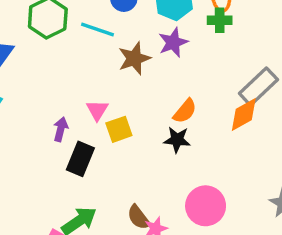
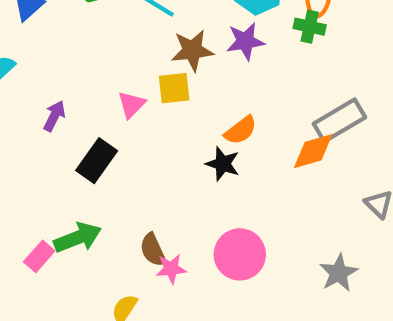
purple arrow: (61, 129) -> (54, 116), moved
yellow square: (119, 129) -> (174, 88), moved

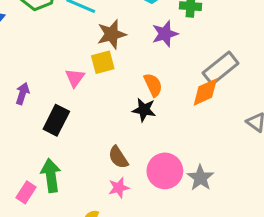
purple star: (245, 41) -> (165, 34), moved
orange semicircle: (241, 130) -> (153, 85), turned -70
green arrow: (78, 238) -> (51, 175), turned -68
brown semicircle: (153, 250) -> (118, 157), moved
gray star: (339, 273) -> (200, 178), moved

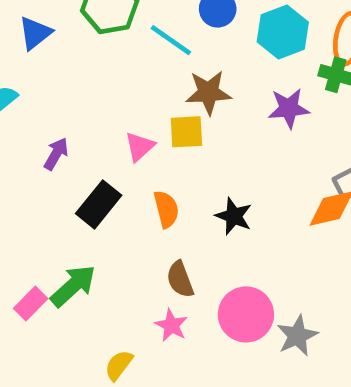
orange semicircle: (153, 85) -> (166, 209), moved
green arrow: (51, 175) -> (73, 286), turned 44
pink star: (119, 188) -> (171, 325), turned 30

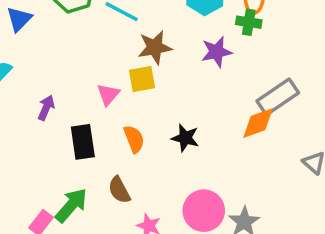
black rectangle: (99, 204) -> (83, 142), turned -40
brown semicircle: (180, 279) -> (119, 190), moved

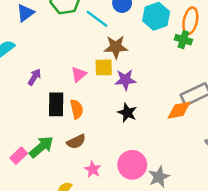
purple star: (217, 52) -> (125, 80), moved
orange semicircle: (134, 139) -> (77, 109), moved
brown semicircle: (119, 190) -> (76, 142), turned -96

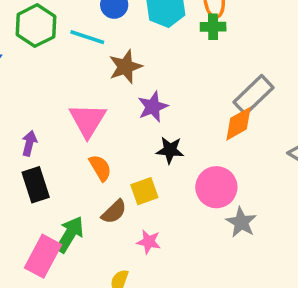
yellow square: (104, 67) -> (144, 191), moved
pink triangle: (79, 74) -> (88, 120), size x1.6
black rectangle: (56, 104) -> (36, 185), moved
pink rectangle: (19, 156) -> (43, 256), size x1.6
pink circle: (132, 165) -> (216, 187), moved

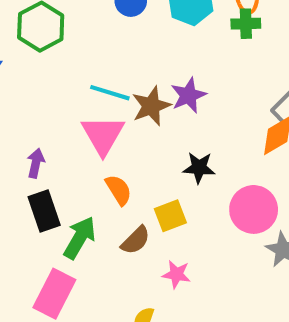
cyan line: (87, 37) -> (110, 93), moved
brown star: (125, 67) -> (151, 106), moved
purple star: (153, 107) -> (188, 95), moved
green arrow: (70, 234) -> (80, 238), moved

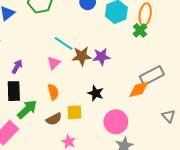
green cross: (246, 24) -> (140, 30), turned 32
pink triangle: (103, 135) -> (54, 63), size x0.6

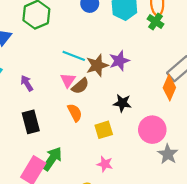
purple arrow: (17, 67) -> (27, 83), moved, turned -48
orange diamond: (139, 89) -> (169, 88), turned -40
green arrow: (27, 109) -> (52, 159), moved
brown semicircle: (54, 119) -> (80, 86), moved

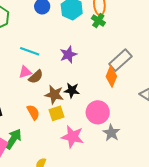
brown star: (97, 65) -> (54, 95), moved, turned 30
pink triangle: (68, 80) -> (25, 72), turned 40
orange semicircle: (75, 113) -> (33, 112), moved
pink star: (105, 164) -> (73, 137), moved, size x1.6

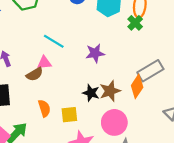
brown semicircle: (36, 77) -> (35, 74), moved
brown star: (54, 95) -> (110, 91), moved, turned 30

